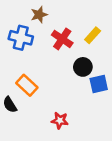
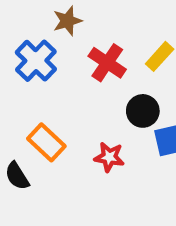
blue cross: (21, 38) -> (36, 61), turned 30
red star: (60, 120) -> (109, 157), moved

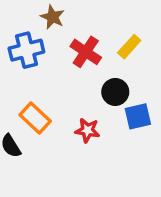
brown star: (67, 21) -> (53, 17), turned -30
blue cross: (36, 61) -> (26, 50), turned 32

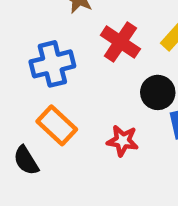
blue cross: (26, 50) -> (52, 64), moved

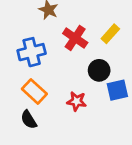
black semicircle: (26, 161) -> (29, 120), moved

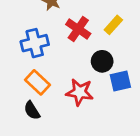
red star: (77, 101) -> (80, 92), size x1.4

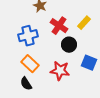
black circle: (102, 61) -> (69, 45), moved
blue square: (120, 81) -> (89, 63), turned 35

